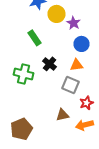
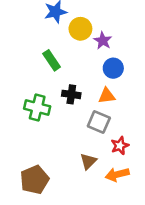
black cross: (50, 64) -> (71, 94), turned -32
brown triangle: (62, 115) -> (88, 161), turned -32

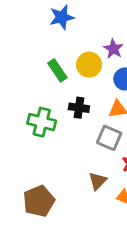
yellow circle: (80, 29) -> (89, 65), moved

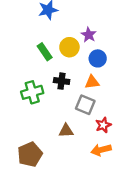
green cross: (42, 122) -> (32, 92), turned -30
brown triangle: (98, 181) -> (66, 131), moved, turned 42

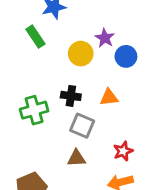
green rectangle: (45, 52) -> (35, 37), moved
blue circle: (98, 58) -> (126, 56), moved
gray square: (85, 105) -> (82, 126), moved

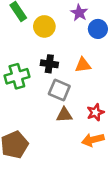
yellow circle: (81, 54) -> (44, 26), moved
brown triangle: (76, 158) -> (64, 115), moved

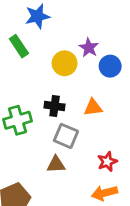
yellow circle: (44, 26) -> (65, 63), moved
brown triangle: (64, 115) -> (56, 164), moved

